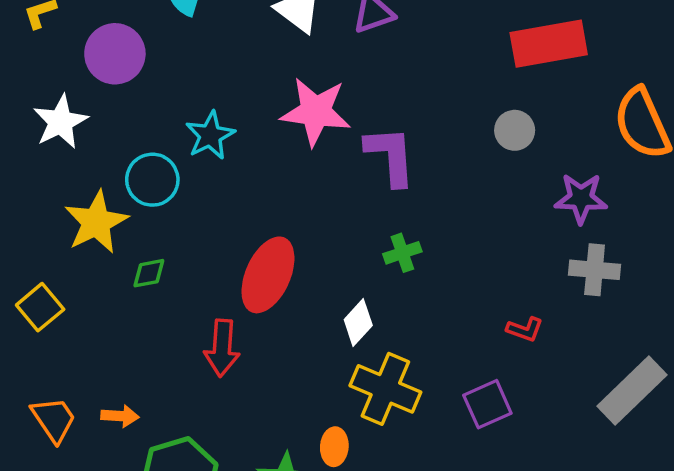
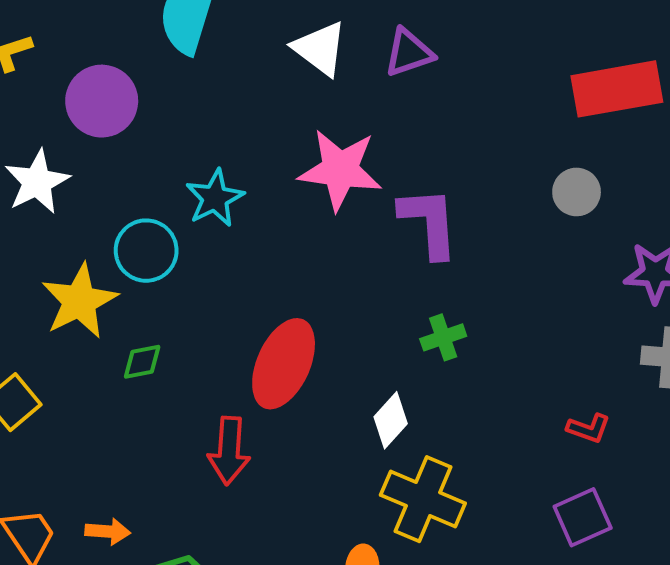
purple square: (487, 404) -> (583, 517), moved

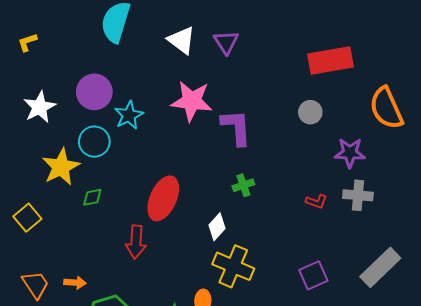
purple triangle: (409, 53) -> (226, 42), turned -44
purple circle: (102, 101) -> (94, 92), moved
red L-shape: (589, 428) -> (316, 201), moved

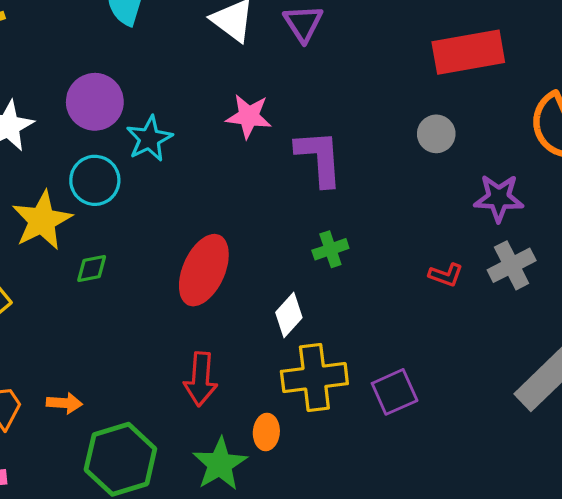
pink star: (192, 101) -> (249, 116), size x0.7
gray cross: (358, 195) -> (512, 265), turned -32
red arrow: (136, 242) -> (201, 379), moved
yellow cross: (233, 266) -> (314, 377), turned -30
purple square: (313, 275) -> (395, 392), moved

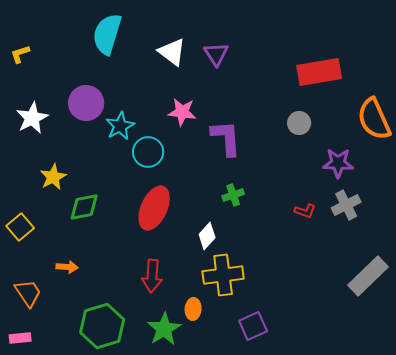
cyan circle: (95, 180) -> (148, 152), moved
yellow star: (42, 220) -> (53, 177), size x0.7
green diamond: (92, 269) -> (84, 207), size x1.5
purple square: (395, 392) -> (253, 326), moved
orange arrow: (64, 403) -> (67, 267), moved

